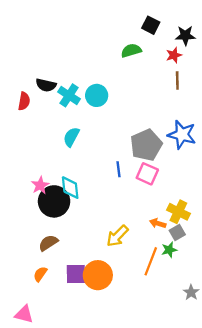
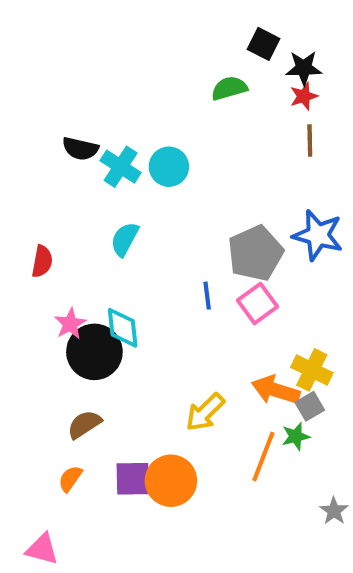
black star: (185, 36) -> (304, 68), moved
red semicircle: (24, 101) -> (42, 261), moved
pink square: (147, 174) -> (257, 304), turned 30
orange arrow: (158, 223) -> (276, 390), size x1.6

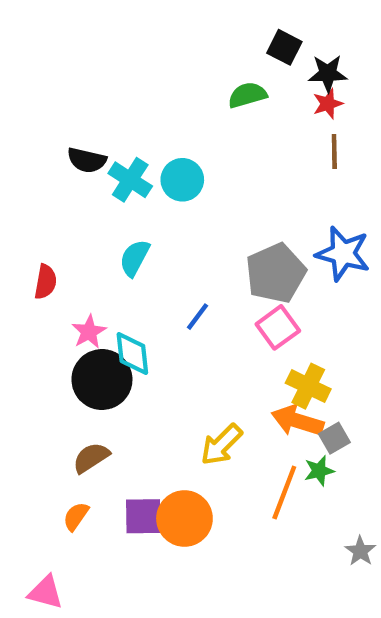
blue line: (207, 296) -> (197, 317), moved, turned 44
pink star: (70, 324) -> (89, 332), moved
yellow cross: (312, 370) -> (308, 386), moved

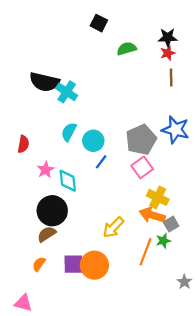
black square: (284, 47) -> (99, 23), moved
black semicircle: (87, 160) -> (44, 82), size x1.5
cyan circle: (182, 180) -> (93, 141), moved
black circle: (102, 380) -> (52, 211), moved

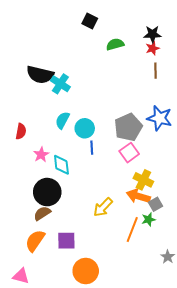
blue line: (101, 162) -> (92, 148), turned -40
orange semicircle: (39, 264) -> (35, 241), size x1.6
orange circle: (94, 265) -> (86, 271), moved

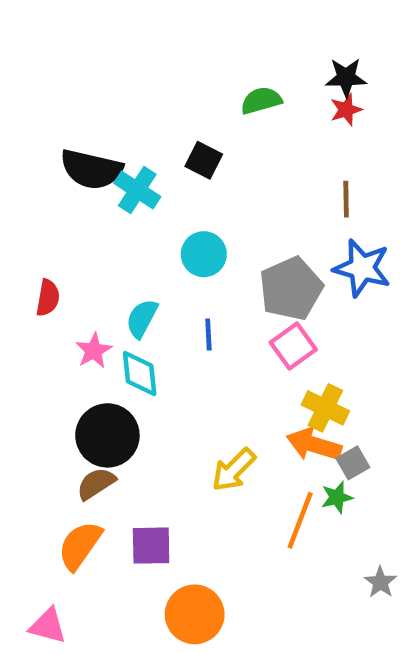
black square: (90, 21) -> (204, 160), moved
brown line: (156, 71) -> (346, 199), moved
cyan semicircle: (62, 120) -> (142, 318), moved
cyan circle: (85, 128) -> (204, 254), moved

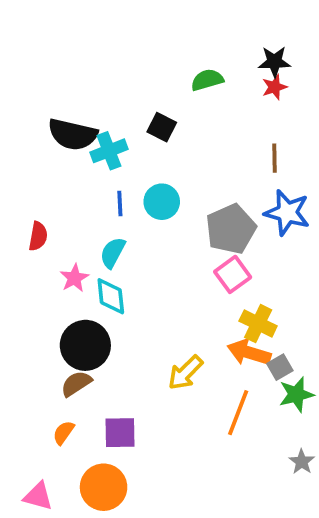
cyan cross: (137, 190) -> (109, 151), turned 36
blue line: (208, 334) -> (120, 204), moved
green star: (337, 497) -> (296, 394), moved, size x1.4
orange semicircle: (80, 546) -> (64, 433), size x0.6
orange circle: (195, 614) -> (104, 487), moved

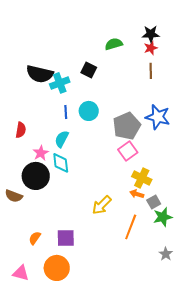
brown line: (274, 158) -> (151, 71), moved
black circle: (85, 345) -> (36, 176), moved
orange arrow: (249, 353) -> (137, 194), size x0.6
brown semicircle: (76, 384) -> (14, 196), moved, turned -126

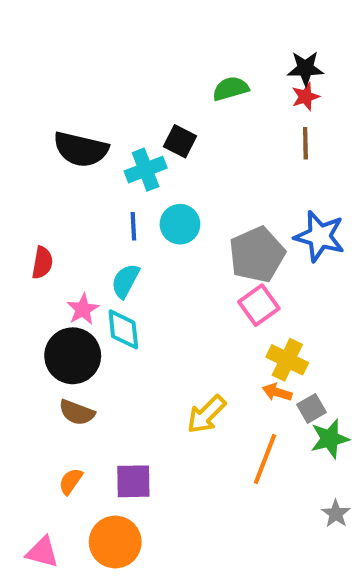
cyan cross: (60, 83) -> (146, 170), moved
brown semicircle: (14, 196) -> (77, 412), moved

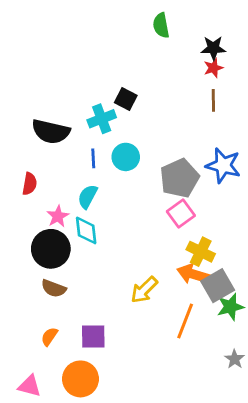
green semicircle: (231, 89) -> (161, 25), moved, turned -85
black semicircle: (81, 149) -> (51, 131), moved
orange arrow: (277, 392) -> (194, 274), size x1.6
gray square: (312, 408) -> (218, 286), size x1.6

